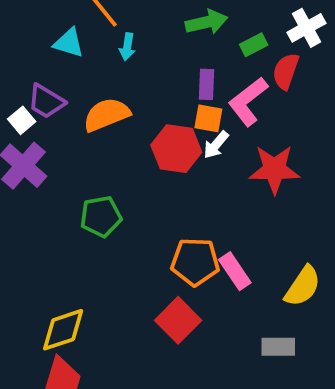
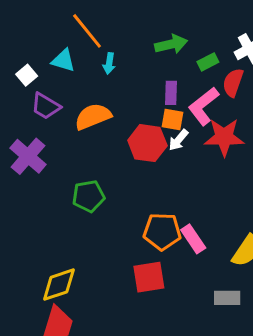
white square: (22, 120) -> (27, 75), moved
red star: (274, 169) -> (224, 137), moved
red square: (178, 320) -> (149, 277), turned 36

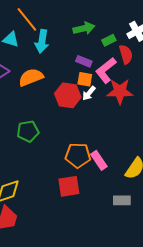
cyan arrow: (109, 63) -> (42, 41), size x1.6
red semicircle: (233, 83) -> (126, 54), turned 144
purple rectangle: (171, 93) -> (84, 61), turned -70

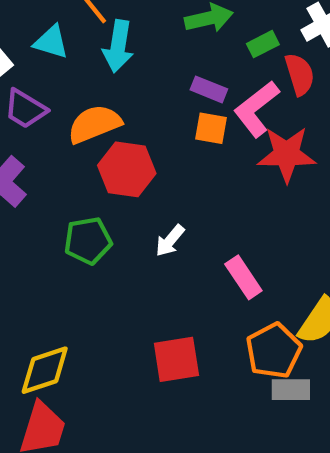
white arrow: (89, 93) -> (170, 241), moved
red hexagon: (68, 95) -> (127, 169), moved
orange pentagon: (78, 155) -> (274, 351), moved, turned -30
pink rectangle: (99, 160) -> (243, 277), moved

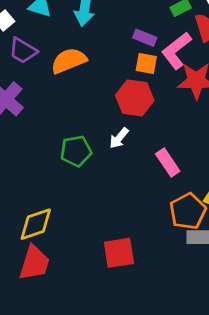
red hexagon: (127, 169) -> (135, 98), moved
green pentagon: (88, 241) -> (76, 151), moved
red square: (176, 359) -> (119, 253), moved

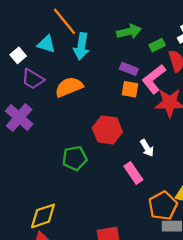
red hexagon: (135, 98) -> (107, 130), moved
white arrow: (119, 138) -> (147, 148), moved, turned -72
pink rectangle: (168, 162) -> (133, 173), moved

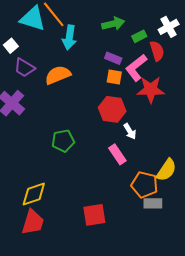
cyan triangle: (46, 44) -> (33, 19), moved, size x1.5
red hexagon: (107, 130) -> (112, 109), moved
orange pentagon: (163, 206) -> (144, 185), turned -30

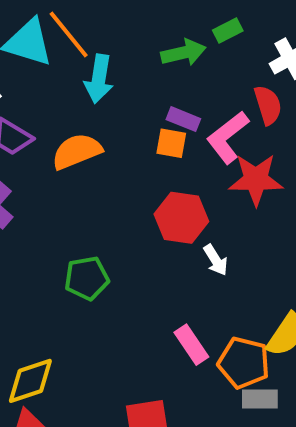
green rectangle: (139, 36) -> (228, 31), moved
orange square: (114, 77) -> (171, 143), moved
pink rectangle: (117, 154) -> (191, 345), moved

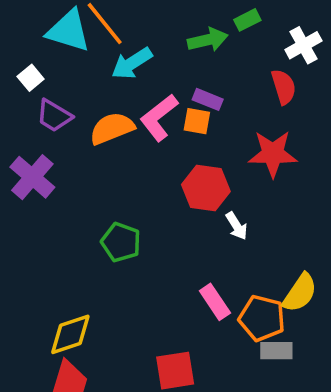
cyan arrow: (99, 79) -> (132, 63), turned 48
pink L-shape: (228, 137) -> (159, 118), moved
green pentagon: (87, 278) -> (121, 242), turned 30

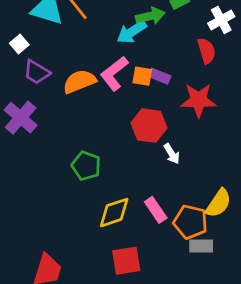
cyan arrow: (132, 63) -> (132, 32), moved
purple rectangle: (208, 99) -> (160, 76), moved
yellow diamond: (70, 334) -> (114, 213), moved

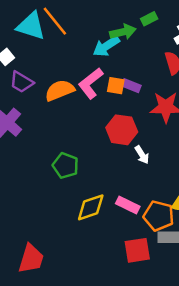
pink rectangle: (156, 210) -> (128, 205), turned -30
red square: (126, 261) -> (137, 250), moved

